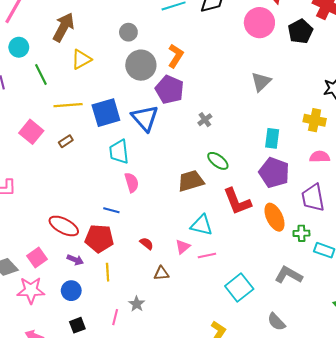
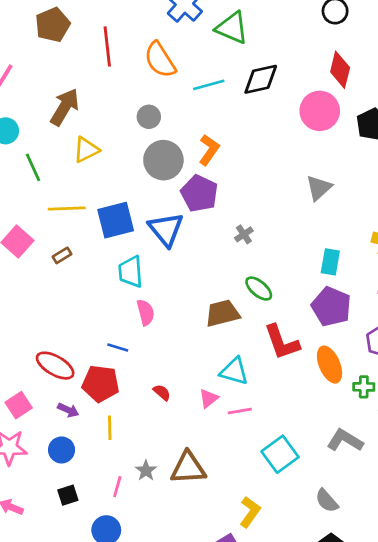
brown triangle: (161, 273) -> (188, 468), moved, size x1.8

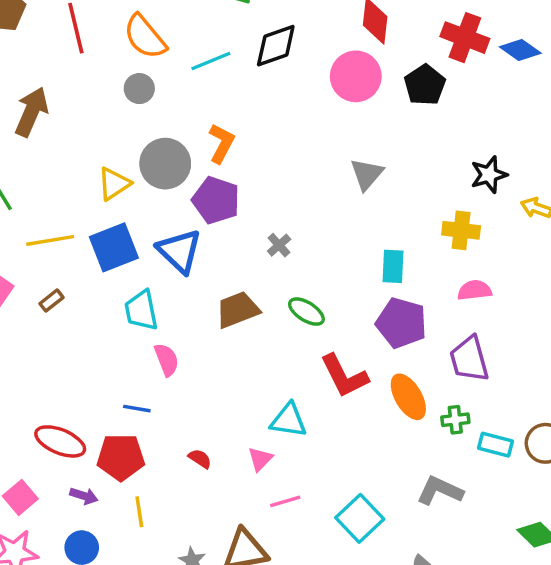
gray circle: (149, 117) -> (139, 89), moved
yellow triangle: (86, 150) -> (114, 184), moved
brown trapezoid: (222, 313) -> (238, 310), moved
pink line: (240, 411) -> (285, 501), moved

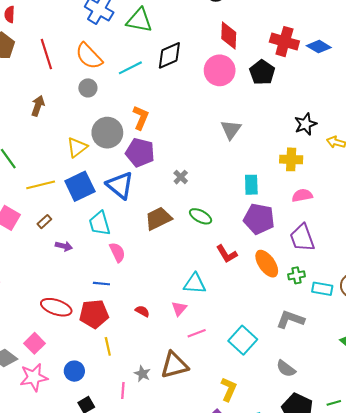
brown arrow: (31, 112) -> (38, 106), moved, size x0.7
red L-shape: (344, 376) -> (227, 254), size x0.7
purple arrow: (84, 496) -> (64, 246), moved

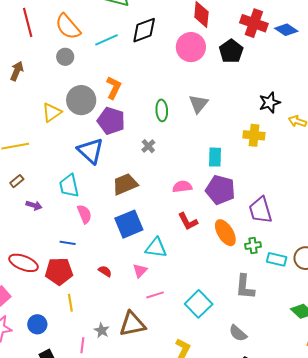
blue square: (80, 186) -> (129, 224), moved
pink semicircle: (302, 195) -> (182, 187), moved
green ellipse: (201, 216) -> (162, 110), moved, turned 55
gray L-shape: (290, 319) -> (245, 287), turned -108

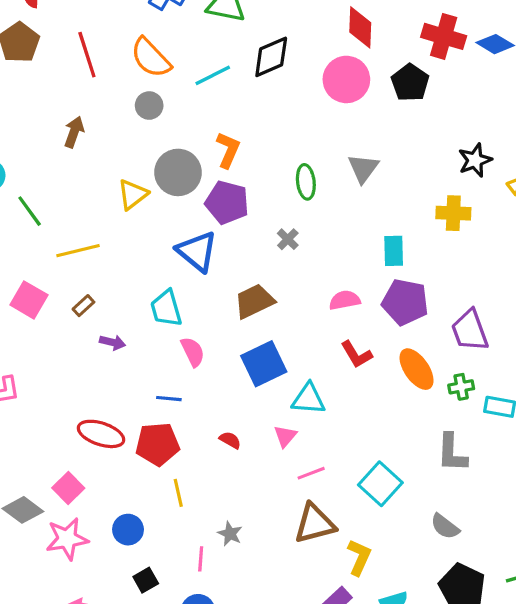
brown triangle: (132, 324) -> (315, 524), moved

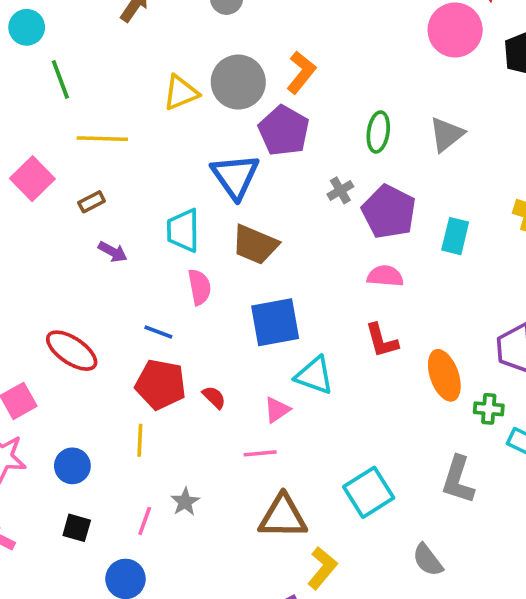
brown trapezoid: (254, 301) -> (255, 245), moved, turned -147
purple pentagon: (405, 302) -> (389, 212), moved
red pentagon: (158, 444) -> (161, 384), moved
pink line: (311, 473) -> (260, 453), moved
black square: (146, 580) -> (77, 528), turned 30

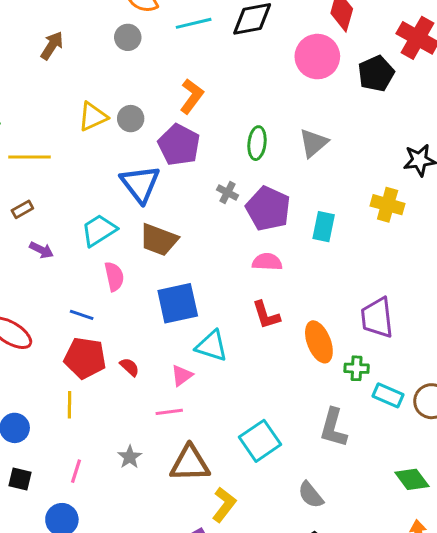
gray circle: (238, 82) -> (131, 119), moved, size x0.6
gray cross: (340, 190) -> (228, 192), turned -30
cyan trapezoid: (183, 230) -> (99, 230), turned 60
gray star: (185, 502) -> (130, 457), moved

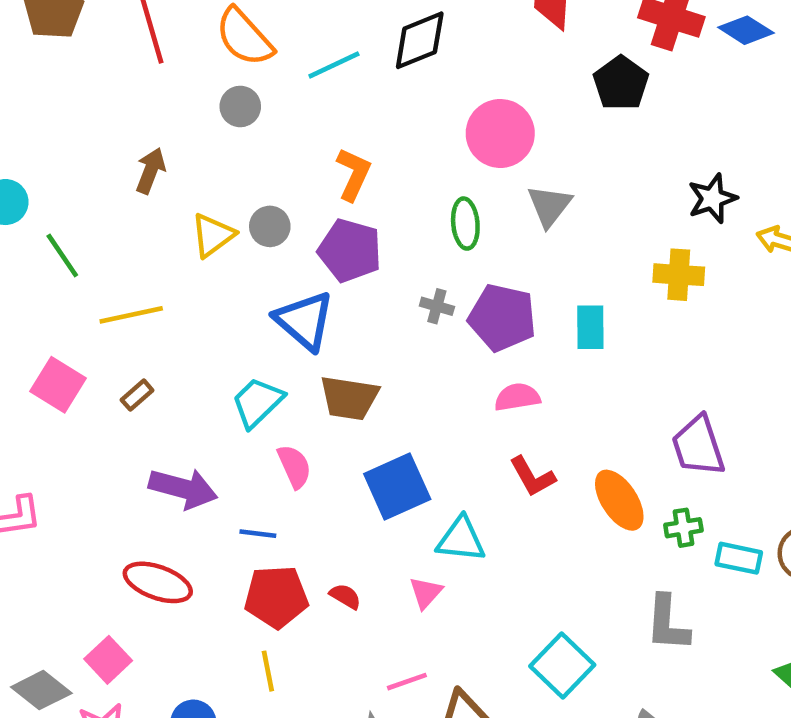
brown arrow: (52, 46) -> (151, 171), moved
pink circle: (317, 57) -> (500, 133), moved
purple arrow: (41, 250) -> (183, 488), moved, size x1.8
pink line: (169, 412) -> (407, 682), moved

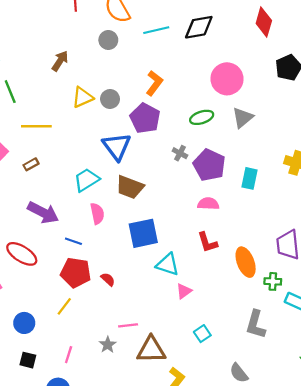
green ellipse: (465, 224) -> (202, 117), turned 65
pink triangle: (426, 593) -> (184, 291), moved
cyan square: (562, 666) -> (202, 334), size x0.6
yellow line: (268, 671) -> (64, 306), turned 36

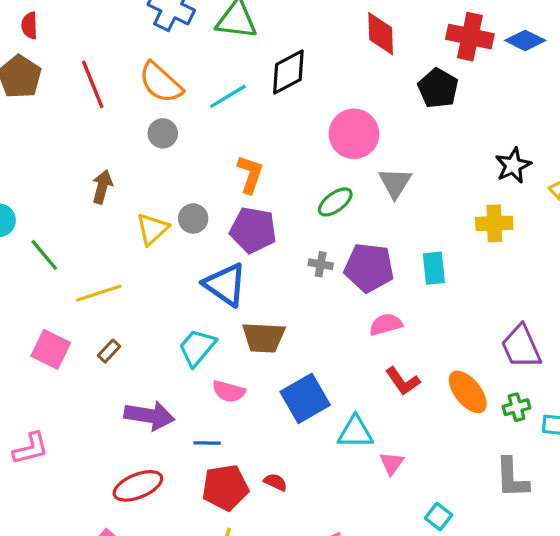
pink semicircle: (97, 214) -> (229, 391), turned 135
red ellipse: (22, 254) -> (138, 486), turned -36

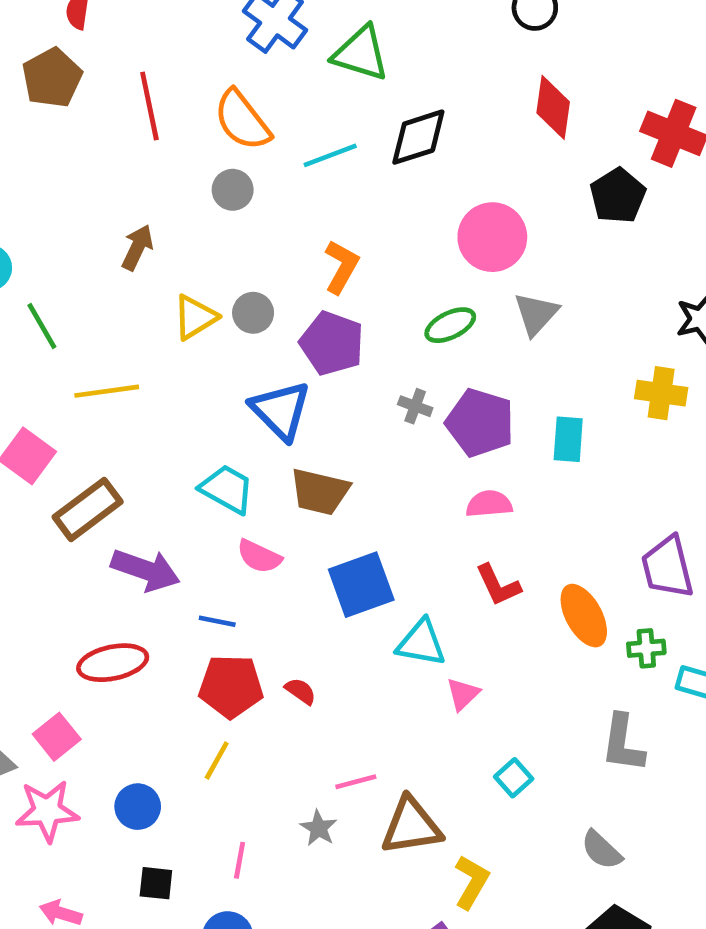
cyan trapezoid: (197, 347) -> (227, 489), turned 69
brown rectangle: (109, 351) -> (88, 509), moved, size x2.0

